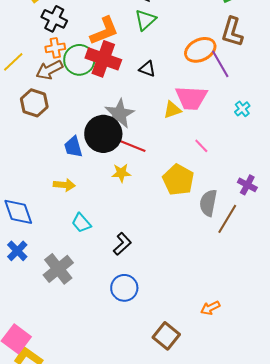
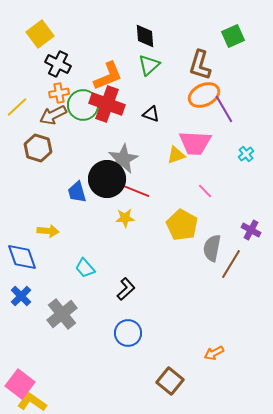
brown L-shape: (232, 32) -> (200, 65), moved
yellow arrow: (64, 185) -> (48, 231), moved

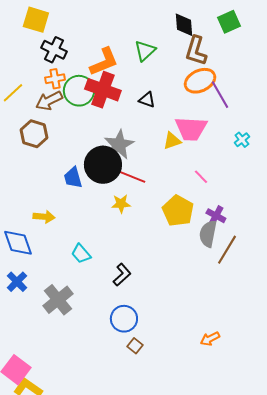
yellow square: (40, 34) -> (36, 20), turned -36
black diamond: (145, 36) -> (184, 25), moved
purple cross: (251, 230) -> (216, 216), moved
brown square: (170, 381) -> (135, 346), moved, size x0.6

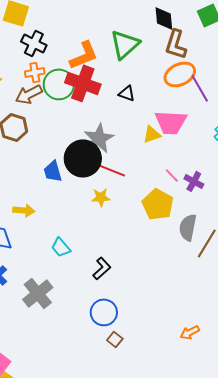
green triangle: (145, 51) -> (125, 44), size x1.4
pink line: (201, 177) -> (172, 175), moved
purple cross: (216, 216) -> (194, 181), moved

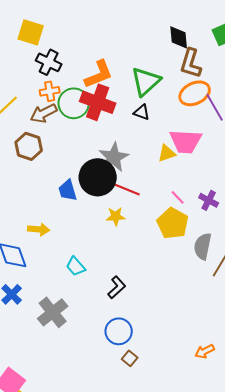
green triangle: (125, 44) -> (146, 81), moved
pink line: (172, 175) -> (178, 197), moved

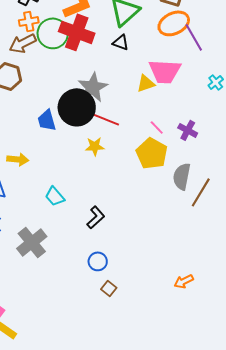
blue circle: (119, 331) -> (98, 261), size x0.7

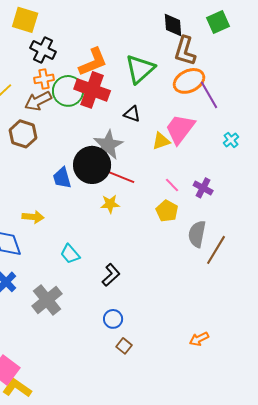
black triangle: (121, 42) -> (132, 114), moved
pink trapezoid: (165, 71) -> (180, 129), turned 124
yellow pentagon: (152, 153) -> (167, 211), size x0.7

